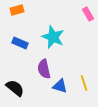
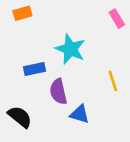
blue rectangle: (20, 43) -> (34, 69), moved, turned -35
yellow line: (84, 83) -> (113, 81), moved

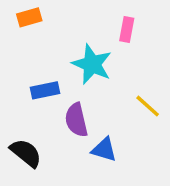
pink rectangle: (117, 19) -> (127, 29), moved, turned 42
yellow line: (113, 81) -> (148, 106), turned -30

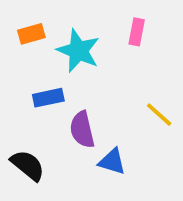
orange rectangle: (29, 17) -> (31, 34), moved
cyan star: (92, 64) -> (78, 51), moved

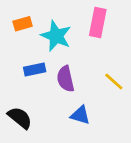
pink rectangle: (137, 32) -> (98, 22), size x1.5
purple semicircle: (82, 130) -> (66, 79), moved

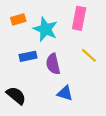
yellow line: (114, 82) -> (89, 55), moved

